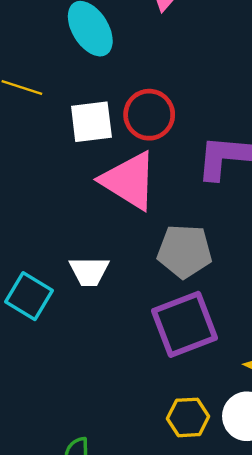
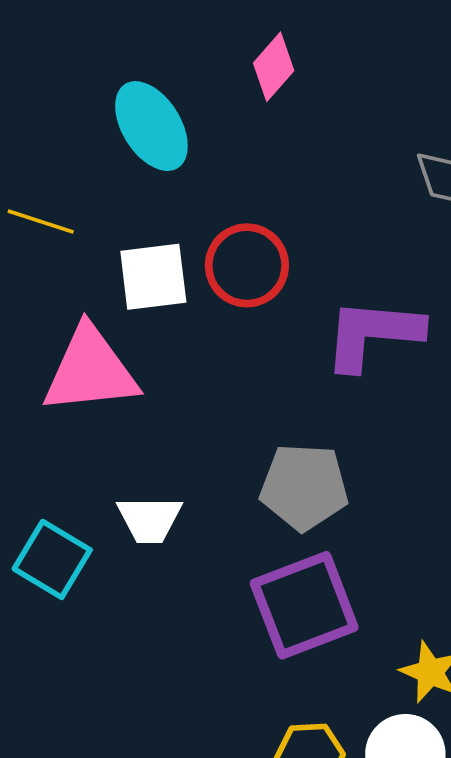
pink triangle: (129, 181) -> (90, 370), moved, turned -38

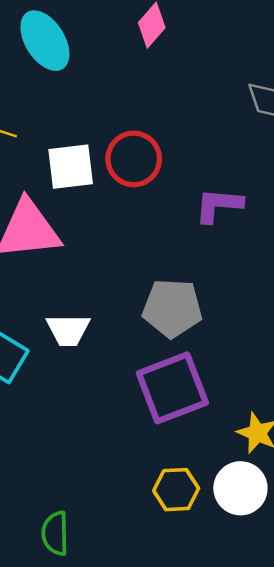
cyan ellipse: (151, 126) -> (45, 41), moved
purple L-shape: (373, 334) -> (219, 205), size x0.7

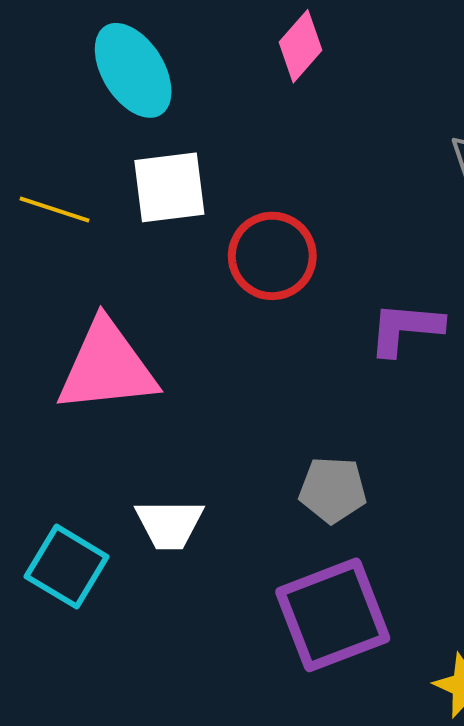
white square: (71, 167) -> (169, 187), moved
gray pentagon: (172, 308) -> (333, 490), size x0.7

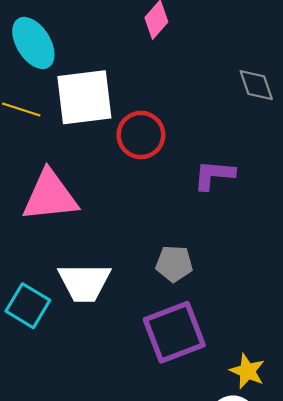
cyan ellipse: (133, 70) -> (33, 43), moved
white square: (169, 187) -> (84, 97), size x1.4
white trapezoid: (169, 524) -> (84, 282), size x1.4

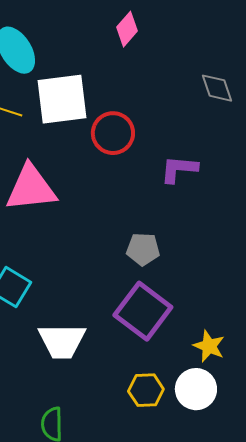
white trapezoid: (84, 282) -> (62, 341), moved
purple square: (174, 332) -> (143, 311), turned -32

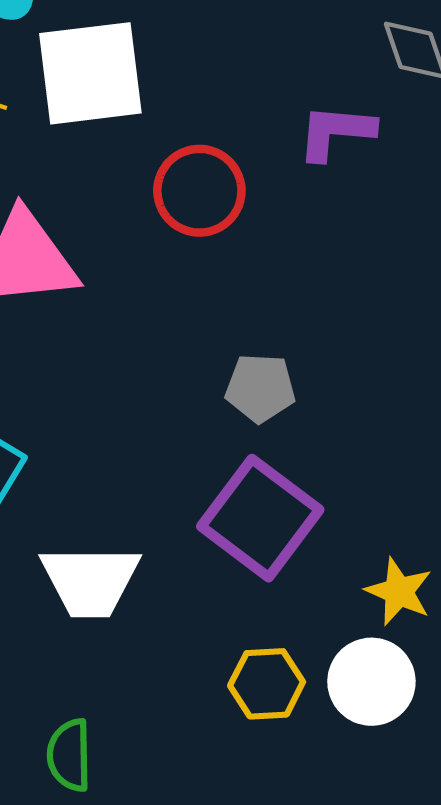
red circle: (113, 133) -> (199, 191), moved
purple L-shape: (179, 169) -> (336, 132), moved

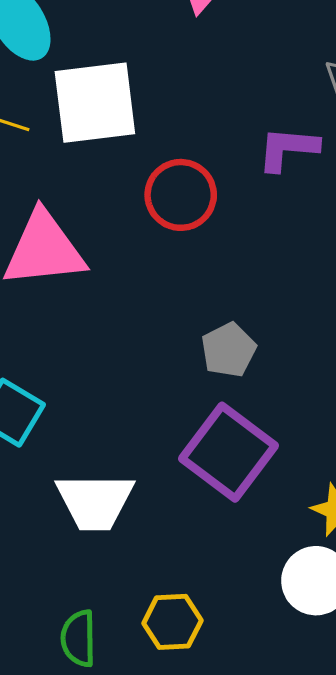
gray pentagon: (260, 388) -> (229, 350), turned -30
yellow hexagon: (267, 684) -> (172, 622), moved

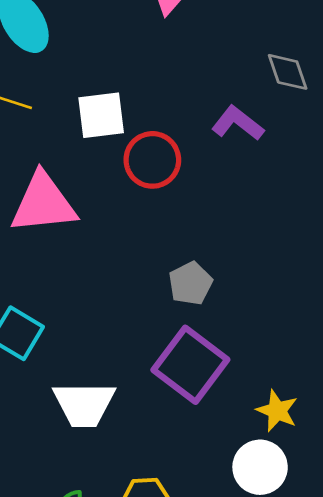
white square: (95, 103) -> (101, 115), moved, size x0.7
purple L-shape: (288, 149) -> (238, 123), turned 33

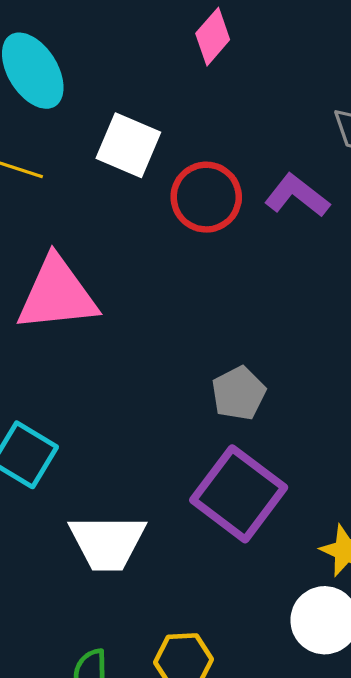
white square: (101, 115) -> (128, 145), moved, turned 30
red circle: (152, 160) -> (206, 197), moved

